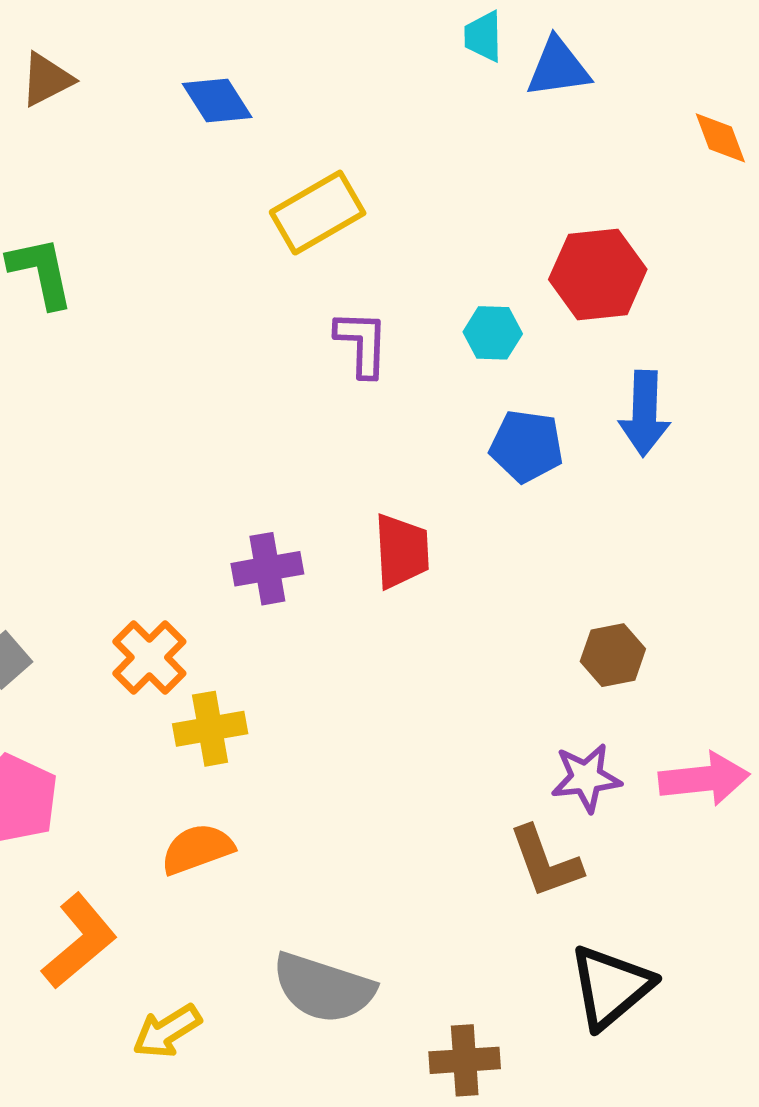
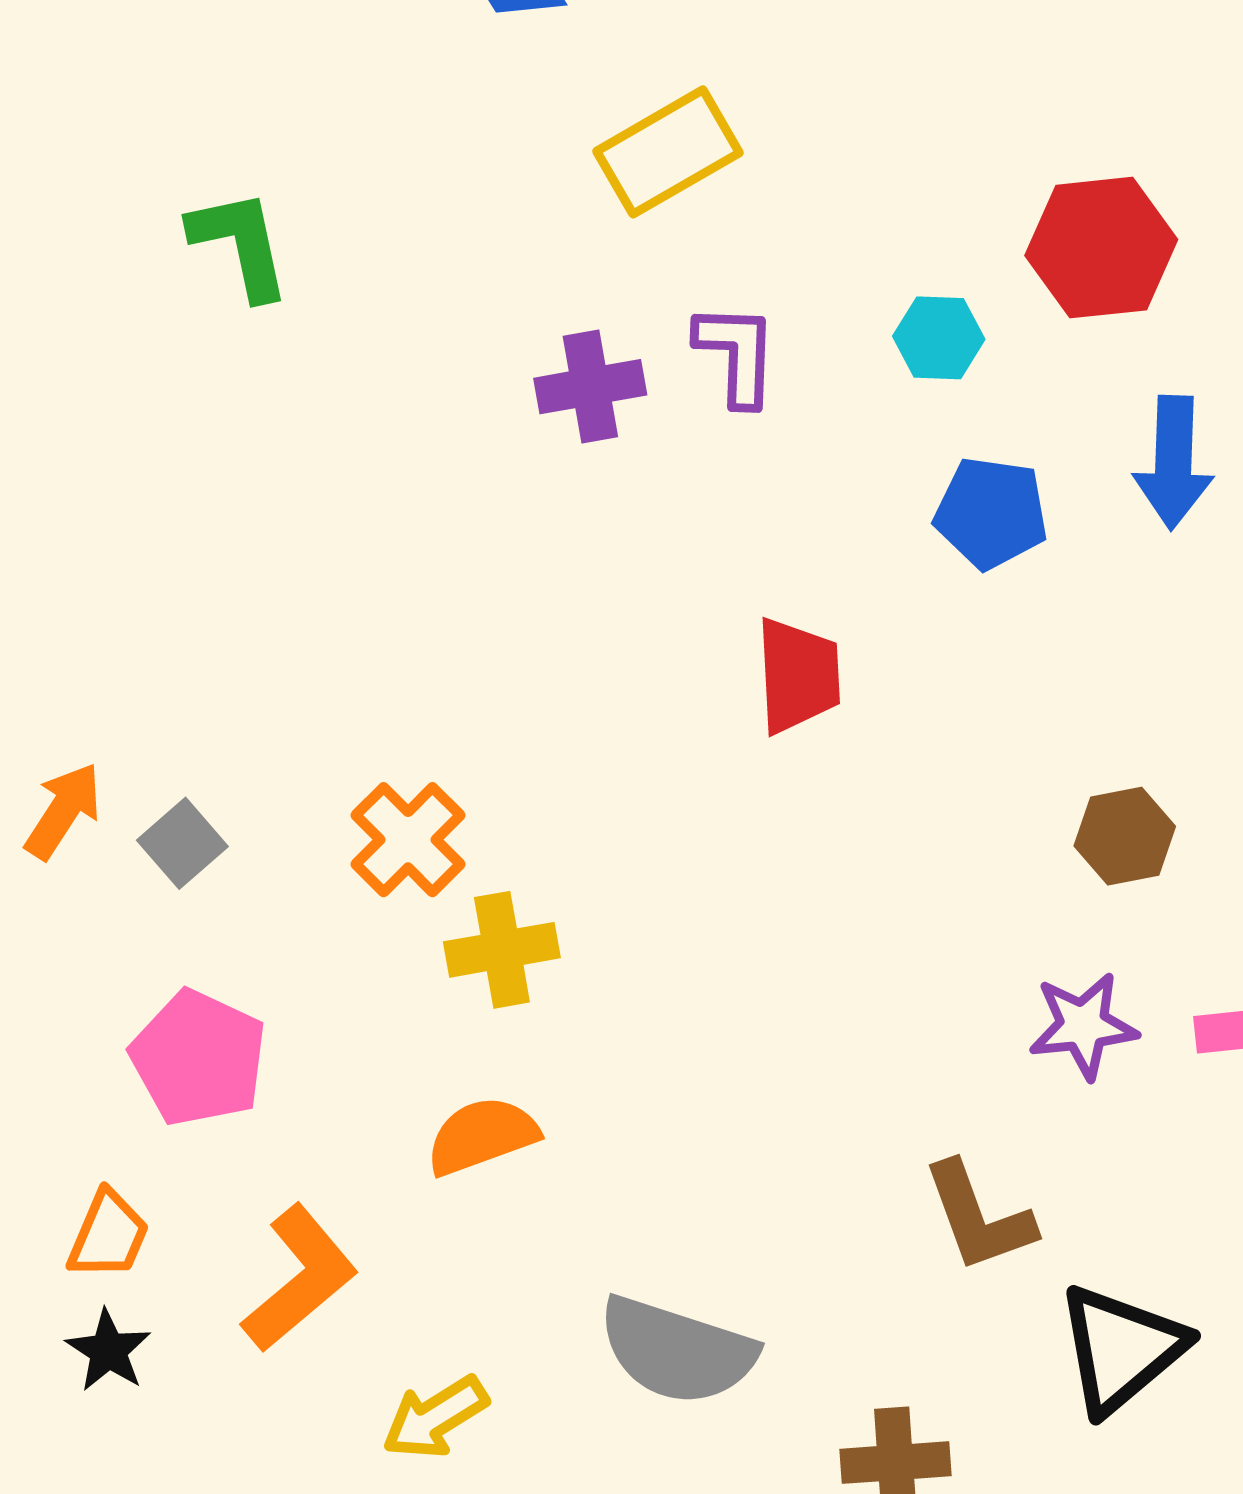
purple cross: (267, 569) -> (590, 387), moved
brown L-shape: (545, 862) -> (978, 1217), moved

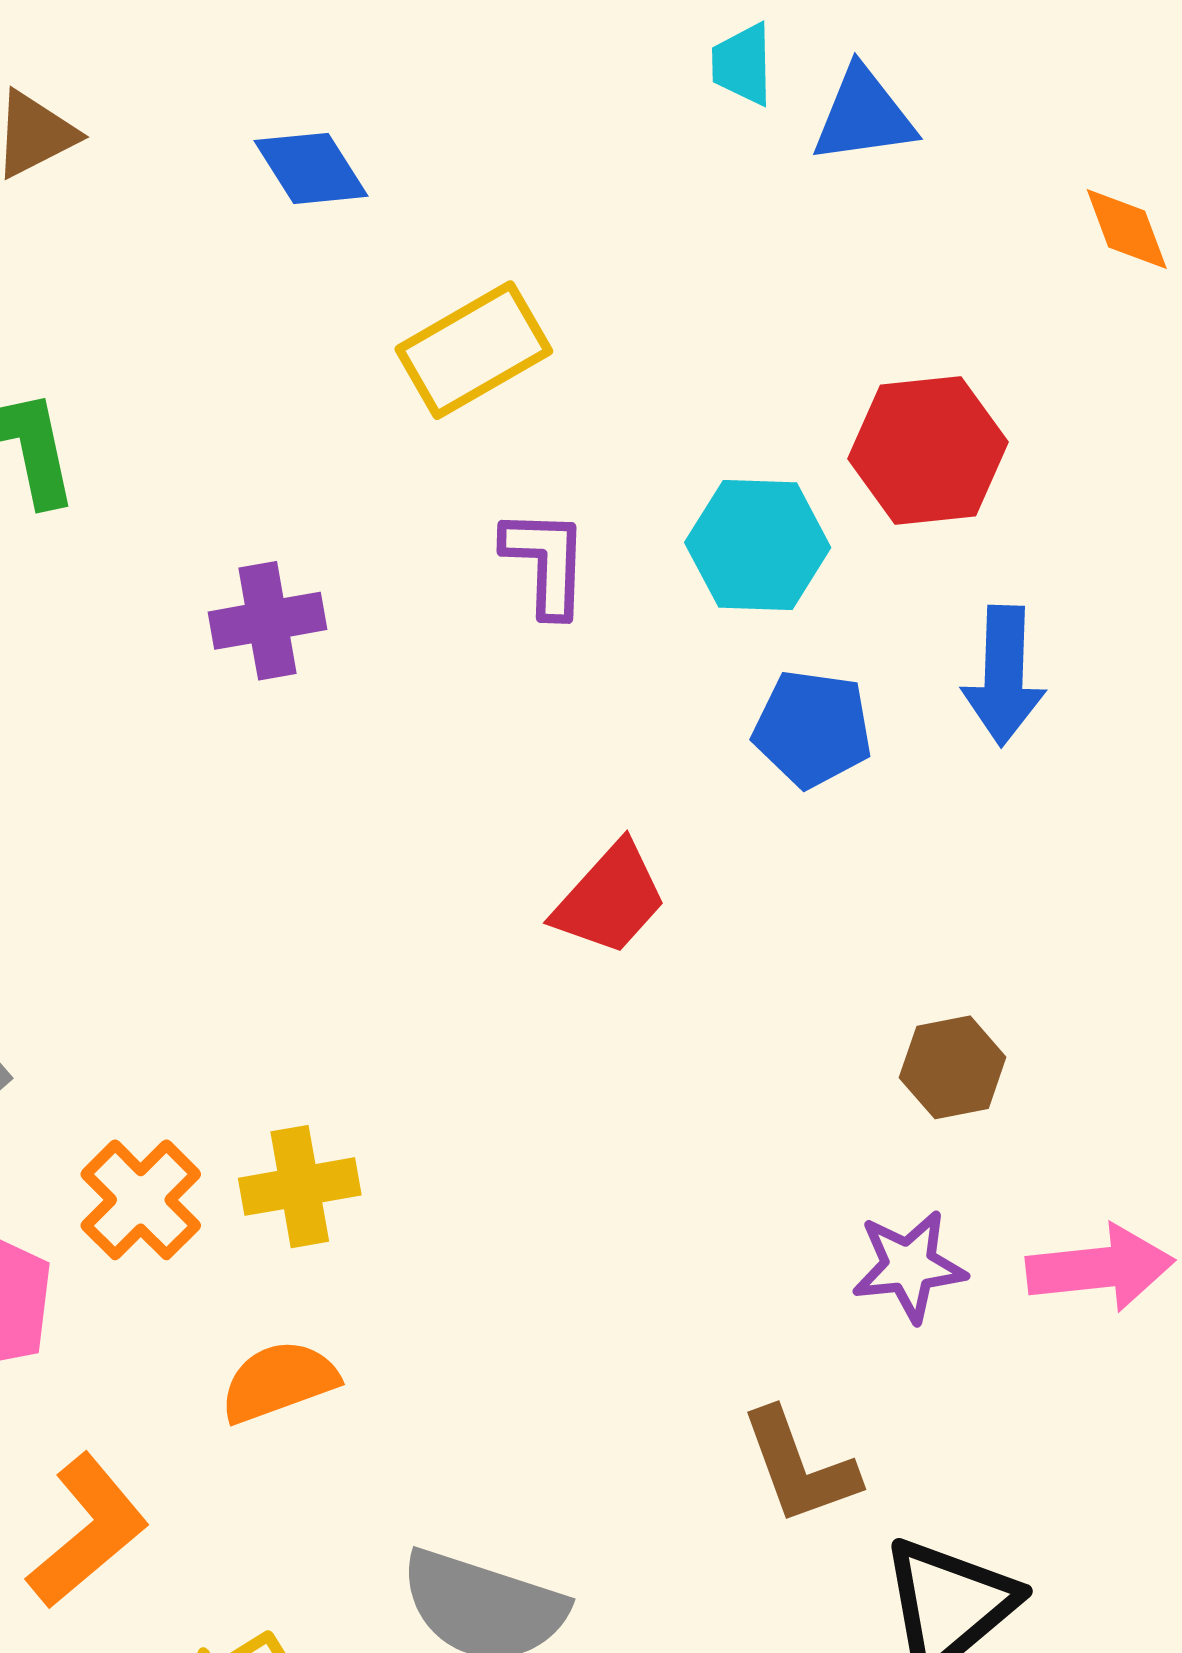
cyan hexagon: (939, 338) -> (758, 545), size x1.5
purple cross: (590, 387) -> (268, 621), moved
red trapezoid: (798, 675) -> (610, 899), turned 45
orange cross: (408, 840) -> (141, 1200), moved

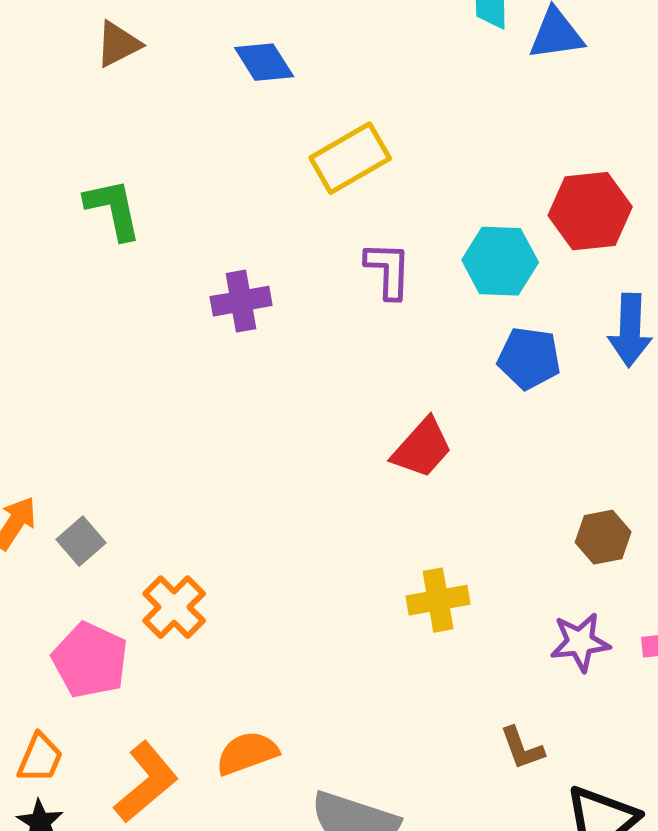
yellow cross: (300, 1187) -> (438, 600), moved
orange semicircle: (279, 1382) -> (247, 753), moved
brown L-shape: (799, 1467) -> (522, 748), size x0.7

